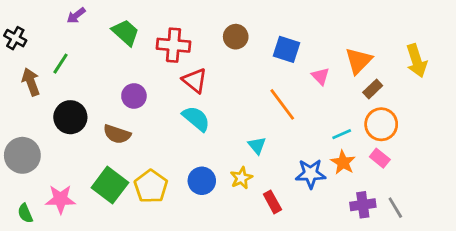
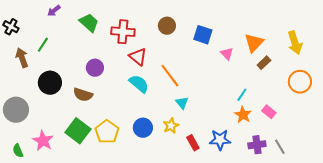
orange line: (282, 104) -> (170, 76), moved
orange circle: (381, 124) -> (300, 82), moved
cyan line: (342, 134) -> (242, 95), turned -32
blue star: (311, 174) -> (220, 140), moved
pink star: (60, 199) -> (43, 141), turned 30

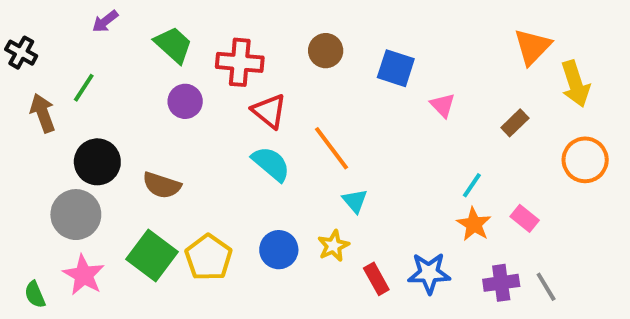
orange triangle: (254, 43) -> (532, 47), moved
purple circle: (95, 68) -> (185, 101), moved
gray circle: (16, 110) -> (76, 215), moved

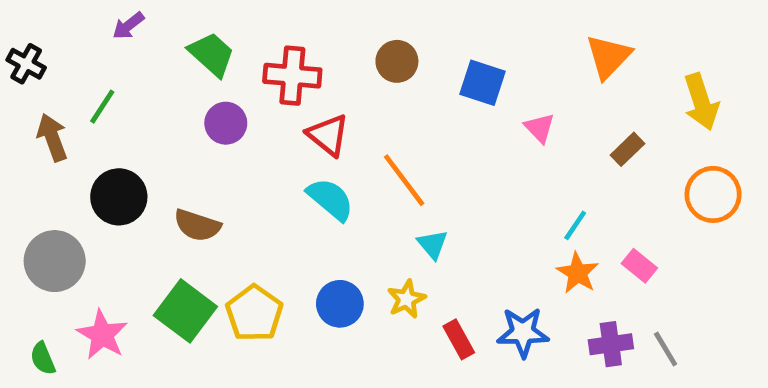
orange triangle: (532, 47) -> (608, 57), moved
gray circle: (76, 215) -> (55, 261), moved

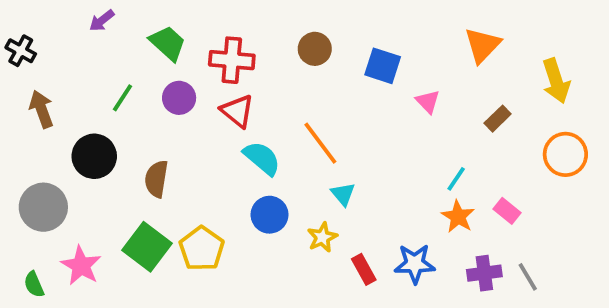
green line: (102, 107) -> (123, 98), moved
red triangle: (328, 135) -> (237, 111), moved
brown semicircle: (197, 225) -> (156, 179), turned 81
blue circle: (340, 304) -> (270, 215), moved

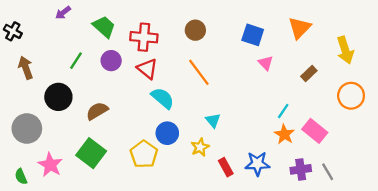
blue square: (383, 66) -> (253, 35), moved
orange line: (320, 143) -> (199, 72), moved
brown semicircle: (156, 179) -> (97, 111), turned 50
pink rectangle: (507, 211) -> (315, 131), size x1.5
yellow pentagon: (202, 249) -> (144, 154), moved

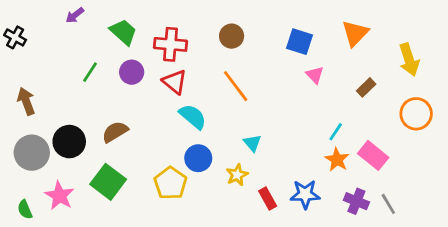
brown arrow: (26, 68) -> (26, 101), moved
black circle: (58, 97) -> (69, 142), moved
purple cross: (301, 169) -> (356, 201), turned 30

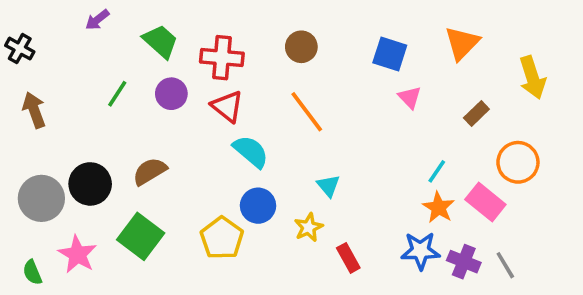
brown arrow: (26, 101) -> (34, 110), moved
orange circle: (416, 114) -> (518, 162), moved
blue star: (305, 194) -> (420, 251), moved

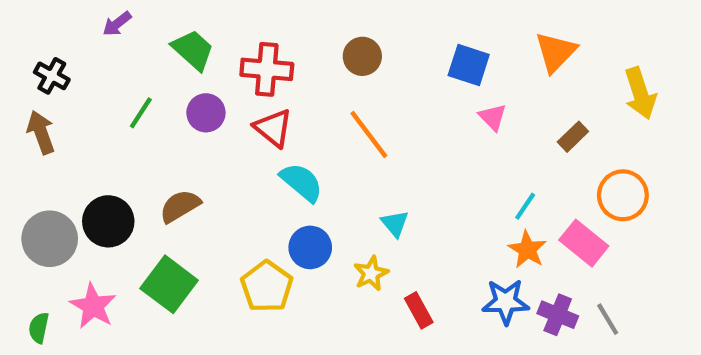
black cross: (20, 49) -> (52, 76), moved
green semicircle: (32, 272) -> (39, 328), turned 35

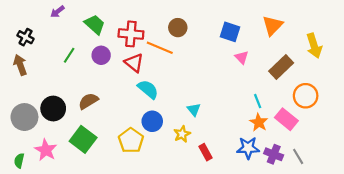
orange line: (369, 135) -> (160, 48), moved, turned -30
brown rectangle: (573, 137) -> (281, 67), size x1.6
cyan line: (525, 206) -> (258, 101), turned -56

